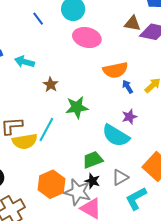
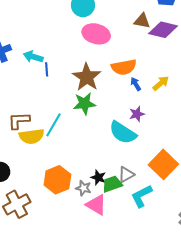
blue line: (38, 19) -> (47, 69), moved, turned 32
brown star: (51, 85) -> (87, 77), moved, size x1.8
green trapezoid: (93, 160) -> (112, 184), moved
gray star: (78, 192) -> (83, 188), size x0.6

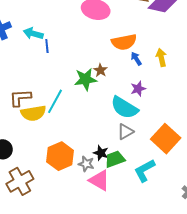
brown star: (87, 77) -> (100, 70), moved, size x0.5
yellow arrow: (161, 83) -> (161, 57), turned -60
gray triangle: (126, 174) -> (125, 132), moved

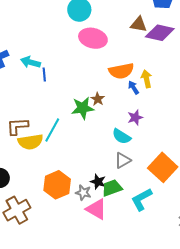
yellow arrow: (161, 57) -> (146, 79), moved
cyan semicircle: (124, 108) -> (122, 136), size x0.7

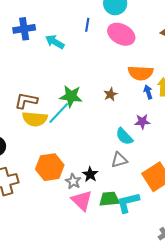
blue line: (44, 75) -> (87, 25), moved
green star: (83, 108) -> (71, 96), moved
green trapezoid: (112, 188) -> (109, 199), moved

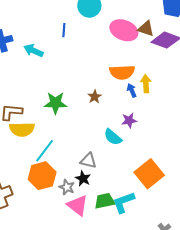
pink ellipse: (121, 34) -> (124, 30), moved
cyan line: (59, 113) -> (45, 151), moved
gray triangle: (119, 160) -> (88, 161), moved, turned 36

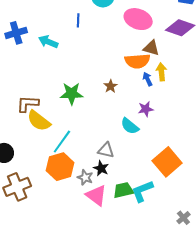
brown triangle: (146, 29) -> (151, 48), moved
yellow semicircle: (22, 129) -> (39, 121), turned 40

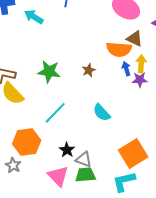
purple star: (146, 109) -> (140, 80), moved
cyan line: (62, 142) -> (55, 113), moved
gray triangle: (106, 150) -> (84, 159), moved
gray star: (85, 177) -> (13, 165), moved
cyan L-shape: (142, 191) -> (124, 182), moved

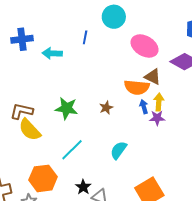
cyan arrow: (34, 17) -> (52, 53), turned -30
cyan semicircle: (102, 113) -> (119, 150), turned 78

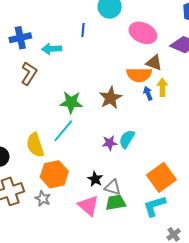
brown star: (106, 108) -> (111, 98), size x1.6
brown L-shape: (22, 111) -> (29, 73), moved, turned 115
purple star: (157, 118) -> (110, 143), moved
yellow semicircle: (30, 130) -> (35, 145), moved, turned 30
cyan line: (72, 150) -> (63, 131), moved

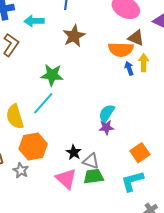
brown star: (111, 98) -> (74, 36), moved
purple star: (110, 143) -> (106, 127), moved
orange square: (161, 177) -> (140, 153), size x0.7

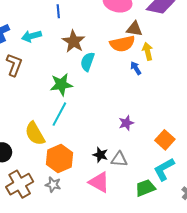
blue arrow: (129, 68) -> (136, 68), moved
cyan semicircle: (107, 113) -> (87, 62), moved
green trapezoid: (94, 176) -> (145, 188), moved

